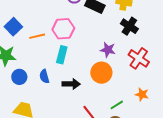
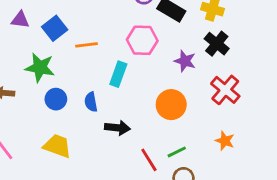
pink hexagon: (63, 29) -> (142, 40), moved
purple star: (108, 50) -> (185, 61), moved
black arrow: (71, 84) -> (117, 128), moved
green line: (117, 105) -> (177, 152), moved

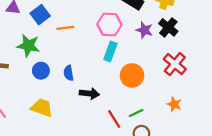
purple star: (185, 61) -> (144, 30), moved
cyan rectangle: (118, 74) -> (110, 51), moved

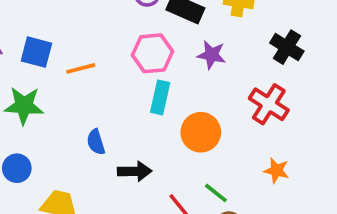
blue square: (40, 15) -> (36, 52), turned -30
black cross: (168, 27) -> (287, 47), moved
blue circle: (41, 71) -> (17, 168), moved
green line: (136, 113) -> (216, 193), turned 72

